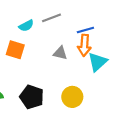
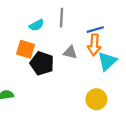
gray line: (51, 18) -> (62, 18), turned -66
black pentagon: (32, 97) -> (42, 63), moved
yellow circle: (72, 97) -> (96, 99), moved

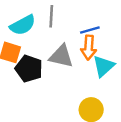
cyan semicircle: (36, 25) -> (23, 25), size x1.5
gray triangle: (70, 52) -> (61, 56), size x1.5

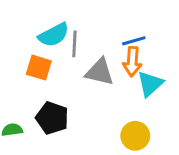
gray line: (51, 16) -> (74, 44), moved
black pentagon: (29, 69) -> (52, 118), moved

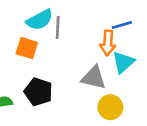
blue line: (134, 41) -> (122, 25), moved
gray triangle: (100, 72) -> (94, 78), moved

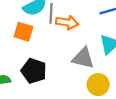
orange arrow: (108, 43) -> (67, 23), moved, turned -85

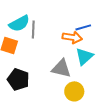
orange arrow: (67, 23) -> (72, 37), moved

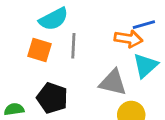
gray line: (33, 29) -> (73, 46), moved

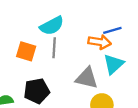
cyan semicircle: (54, 19) -> (52, 26), moved
black pentagon: (52, 98) -> (37, 91), turned -30

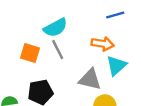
blue line: (112, 30) -> (115, 15), moved
gray line: (54, 48) -> (58, 50), turned -30

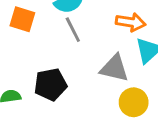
orange square: (30, 53) -> (22, 19), moved

